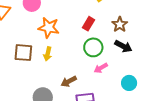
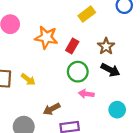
orange star: (49, 28) -> (46, 37), moved
yellow arrow: (48, 54) -> (28, 79), turned -64
pink arrow: (101, 68) -> (86, 94), turned 40

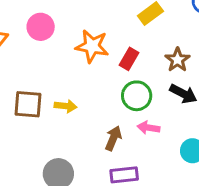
yellow arrow: (28, 79) -> (66, 106), turned -32
brown arrow: (52, 109) -> (113, 138), moved, turned 140

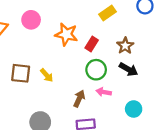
yellow arrow: (66, 106) -> (47, 75), turned 40

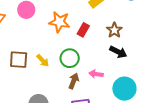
green circle: (96, 70) -> (70, 58), moved
cyan circle: (134, 109) -> (124, 89), size x1.5

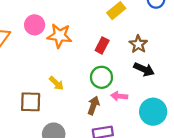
orange star: (59, 22) -> (60, 36), moved
green circle: (70, 58) -> (101, 77), moved
brown square: (19, 60) -> (31, 102), moved

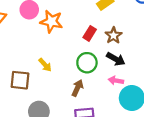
brown star: (138, 44) -> (113, 35), moved
black arrow: (144, 69) -> (116, 59), moved
pink arrow: (119, 96) -> (116, 81), moved

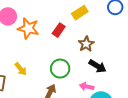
red rectangle: (90, 33) -> (59, 30), moved
black arrow: (116, 59) -> (98, 66), moved

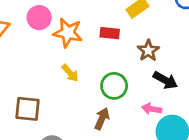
red rectangle: (59, 30) -> (110, 33), turned 64
yellow arrow: (21, 69) -> (70, 73), moved

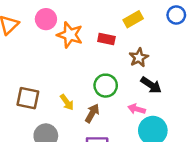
yellow arrow: (70, 73) -> (67, 102), moved

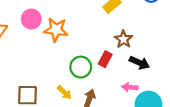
red rectangle: (106, 39) -> (105, 59), moved, turned -63
green circle: (106, 86) -> (81, 67), moved

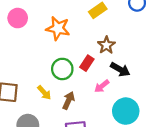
orange star: (56, 30) -> (58, 28), moved
pink arrow: (130, 87) -> (102, 86), moved, turned -49

